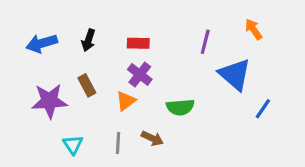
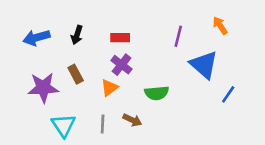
cyan triangle: (73, 145) -> (63, 125), size x1.4

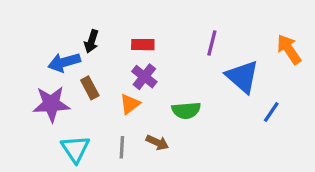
orange arrow: (220, 25) -> (289, 49), moved, size x1.4
blue arrow: (36, 38) -> (64, 62), moved

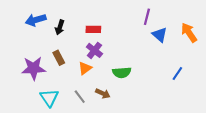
purple line: (212, 43) -> (147, 17), moved
blue arrow: (64, 62) -> (36, 20), moved
blue triangle: (242, 77) -> (160, 35), moved, size x0.7
gray line: (122, 147) -> (80, 97), turned -40

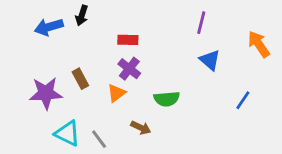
black arrow: (60, 27) -> (82, 15), moved
blue triangle: (160, 35) -> (210, 60), moved
gray line: (80, 97) -> (99, 139), moved
cyan triangle: (49, 98) -> (67, 133), turned -30

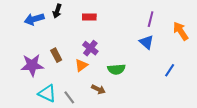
purple line: (201, 23) -> (151, 19), moved
red rectangle: (128, 40) -> (89, 17), moved

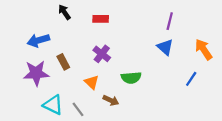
black arrow: (57, 11) -> (64, 12), turned 128
blue arrow: (34, 19) -> (38, 40), moved
orange arrow: (181, 31) -> (204, 49), moved
orange triangle: (81, 65) -> (92, 82), moved, turned -40

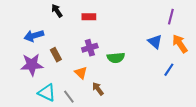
purple line: (170, 21) -> (171, 17), moved
blue triangle: (165, 47) -> (155, 42), moved
purple cross: (102, 54) -> (90, 48), turned 35
green semicircle: (131, 78) -> (116, 58), moved
brown arrow: (111, 100) -> (98, 89), turned -152

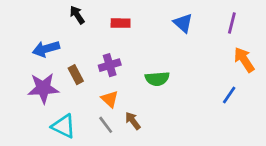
blue triangle: (155, 42) -> (183, 23), moved
purple cross: (90, 48) -> (110, 65), moved
gray line: (69, 97) -> (106, 125), moved

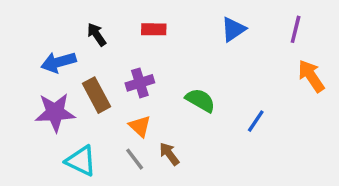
black arrow: (77, 15) -> (97, 34), moved
blue triangle: (183, 23) -> (233, 29), turned 45
brown rectangle: (76, 75) -> (97, 95), size x1.4
green semicircle: (157, 79) -> (200, 100), turned -145
blue line: (229, 95) -> (256, 121), moved

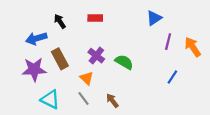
blue triangle: (233, 29) -> (154, 18), moved
purple line: (296, 29) -> (168, 42), moved
purple cross: (140, 83) -> (96, 56), moved, turned -35
blue line: (256, 121) -> (172, 77), moved
brown arrow: (169, 154) -> (112, 101), moved

